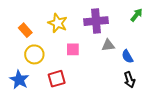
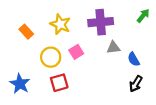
pink square: (73, 49) -> (76, 52), turned -32
yellow circle: (34, 54) -> (51, 57), moved
black arrow: (129, 80) -> (136, 84), turned 49

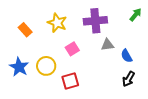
yellow circle: (51, 57) -> (46, 66), moved
red square: (59, 83) -> (70, 81), moved
blue star: (20, 84) -> (19, 67), moved

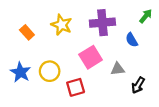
gray triangle: (107, 45) -> (118, 69), moved
pink square: (72, 49) -> (91, 57), moved, size x1.5
blue semicircle: (127, 56) -> (132, 40), moved

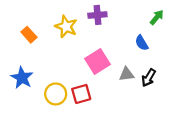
purple cross: (102, 23) -> (97, 15), moved, size x0.7
yellow circle: (50, 71) -> (56, 94), moved
black arrow: (138, 85) -> (149, 78), moved

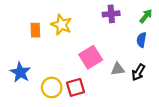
purple cross: (97, 15) -> (111, 14), moved
orange rectangle: (29, 35) -> (35, 30), moved, turned 40
blue semicircle: (142, 43) -> (142, 40), moved, turned 40

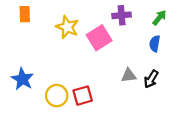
orange rectangle: (35, 30) -> (25, 14), moved
pink square: (91, 57) -> (99, 38), moved

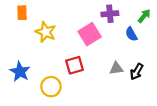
yellow star: (67, 27) -> (46, 32), moved
blue semicircle: (155, 44) -> (131, 34), moved, turned -40
red square: (83, 96) -> (75, 65), moved

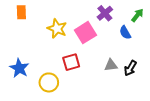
purple cross: (110, 14) -> (105, 13), turned -35
yellow star: (46, 32) -> (57, 28), moved

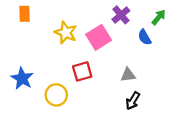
black arrow: (130, 68) -> (133, 101), moved

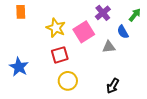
red square: (82, 71) -> (60, 55), moved
gray triangle: (128, 75) -> (109, 47), moved
yellow circle: (56, 95) -> (68, 81), moved

